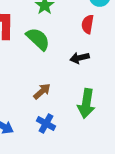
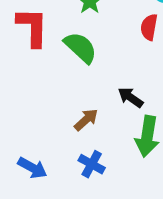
black arrow: (80, 58) -> (131, 97), moved, turned 48

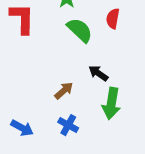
green semicircle: (81, 47) -> (80, 30), moved

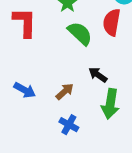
red semicircle: (113, 19) -> (112, 22), size x1.4
blue arrow: (22, 128) -> (25, 90), moved

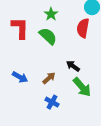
green semicircle: (80, 33) -> (48, 36), moved
green arrow: (110, 104) -> (82, 87), turned -50

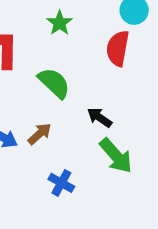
green semicircle: (48, 36) -> (54, 83), moved
brown arrow: (49, 78) -> (40, 134), moved

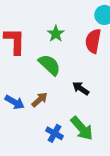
green star: (60, 23) -> (56, 34), moved
green arrow: (116, 156) -> (82, 128), moved

